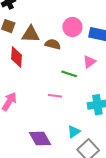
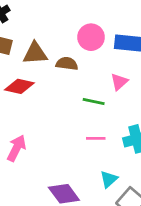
red diamond: (16, 57) -> (19, 86), turned -75
pink line: (55, 96) -> (96, 138), moved

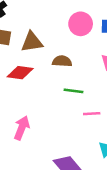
brown semicircle: (67, 64) -> (62, 61), moved
green line: (94, 101) -> (73, 91), moved

